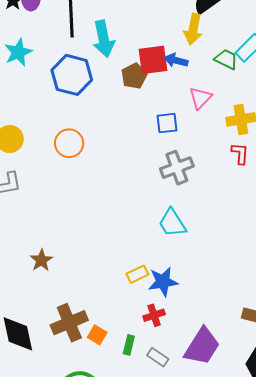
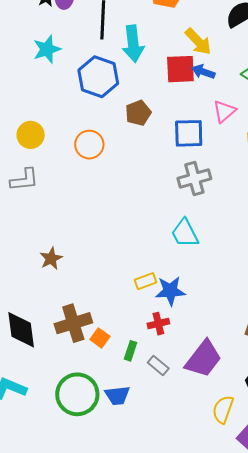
yellow arrow: (193, 29) -> (198, 42), moved, turned -60
brown pentagon: (134, 76) -> (138, 113), moved
blue square: (167, 123) -> (189, 133), size x1.4

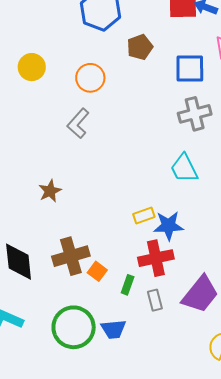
gray L-shape: (24, 180) -> (78, 123), moved, turned 136
red cross: (158, 324) -> (156, 258), size x1.6
gray rectangle: (158, 366) -> (155, 300), turned 35

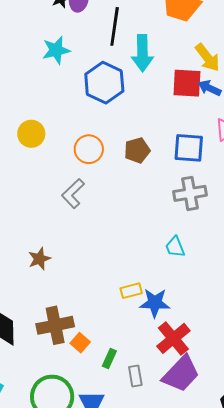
brown pentagon: (140, 47) -> (137, 150), moved
cyan trapezoid: (184, 168) -> (175, 247), size x0.7
red cross: (156, 258) -> (173, 338), moved, turned -32

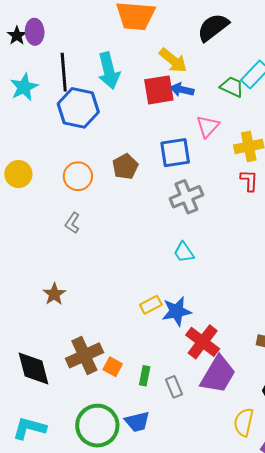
black line: (115, 26) -> (64, 72), moved
gray L-shape: (73, 194) -> (72, 223), size x0.7

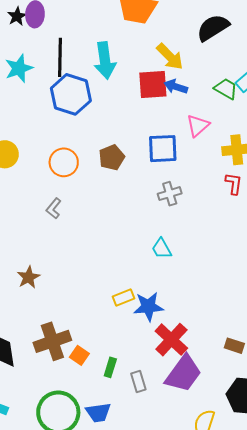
gray cross: (186, 197) -> (170, 194), size x0.7

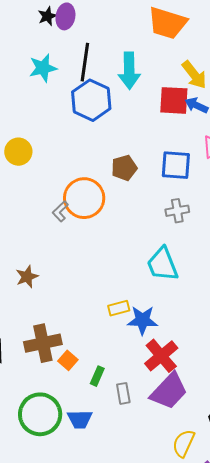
orange circle: (64, 162) -> (84, 198), moved, size x1.4
cyan trapezoid: (162, 249) -> (163, 264), size x1.6

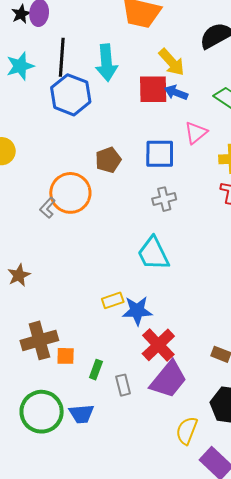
orange square: (68, 360) -> (66, 356), turned -36

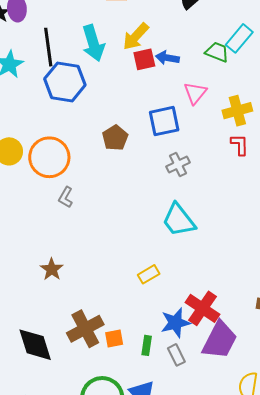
yellow arrow: (172, 62) -> (136, 36), moved, turned 96
red square: (153, 89) -> (144, 59), size x0.7
orange circle: (70, 193) -> (49, 157), moved
blue star: (137, 311) -> (175, 323), moved

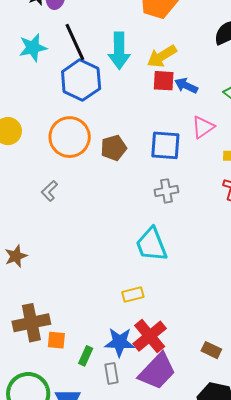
black line: (48, 47) -> (75, 42), turned -33
orange circle: (49, 157) -> (70, 137), moved
yellow rectangle: (149, 274) -> (133, 295), moved

